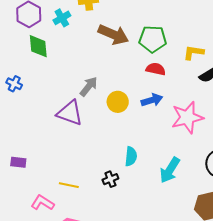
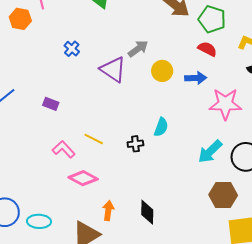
blue cross: (14, 84) -> (72, 49), moved
cyan arrow: (170, 170) -> (210, 152), moved

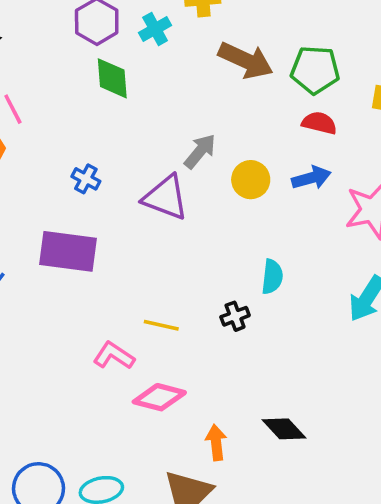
purple rectangle: (51, 104) -> (68, 251), moved, size x2.0
black diamond: (147, 212) -> (284, 429), turned -30

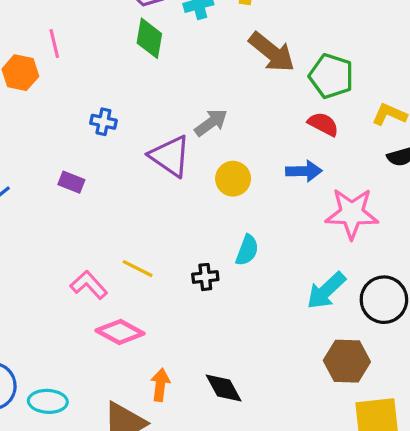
blue cross: (86, 179) -> (103, 122), turned -30
yellow circle: (251, 180) -> (233, 179), moved
purple rectangle: (68, 251) -> (71, 182), size x0.5

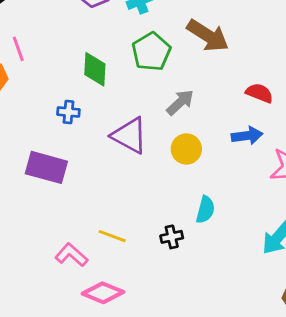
green diamond: (149, 38) -> (95, 69), moved
green pentagon: (331, 76) -> (151, 52), moved, turned 30
gray arrow: (211, 123) -> (180, 102), moved
purple rectangle: (71, 182) -> (46, 167), size x1.8

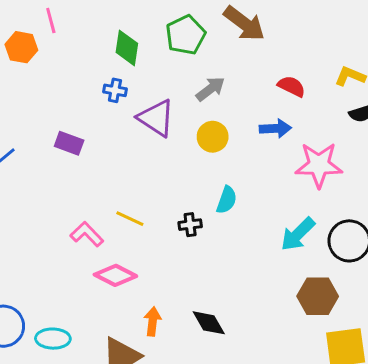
blue cross: (68, 112) -> (115, 90), moved
purple rectangle: (46, 167) -> (69, 143), size x0.7

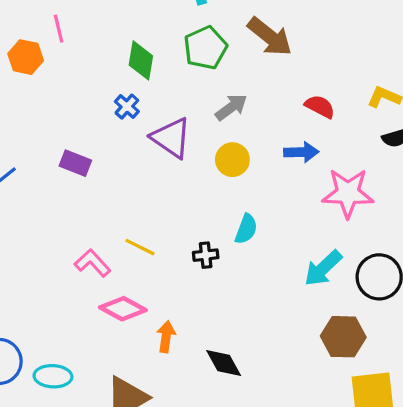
blue cross: (115, 90) -> (127, 107), turned 30
orange arrow: (152, 321) -> (166, 337), moved

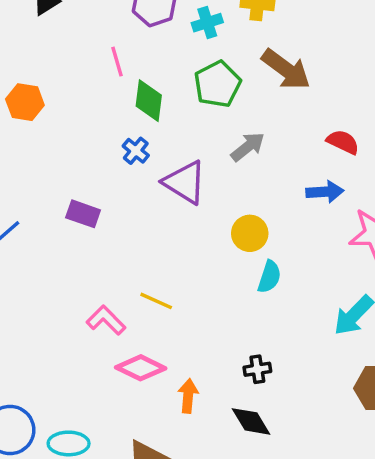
pink line: (59, 29) -> (117, 62), moved
yellow circle: (232, 160) -> (250, 233), moved
black cross: (206, 255) -> (257, 369), moved

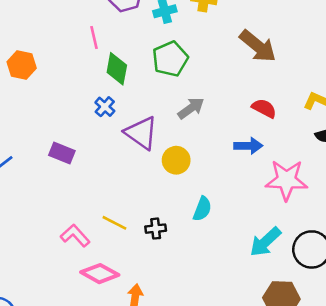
brown arrow: (286, 69) -> (258, 46), moved
yellow circle: (250, 233) -> (176, 160), moved
black cross: (257, 369) -> (156, 229), moved

